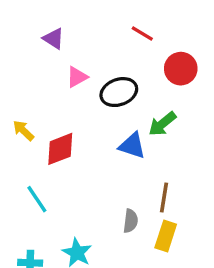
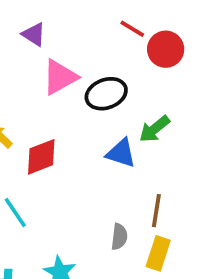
red circle: (181, 69) -> (166, 49), moved
pink triangle: (77, 77) -> (60, 77), size x1.5

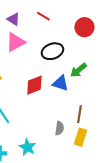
red line: (132, 29) -> (43, 16), moved
pink triangle: (60, 77) -> (15, 42), moved
red diamond: (41, 157) -> (34, 85), moved

